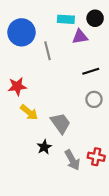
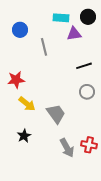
blue circle: (21, 32) -> (20, 30), size x0.6
black star: (44, 147) -> (24, 136), moved

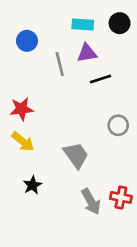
purple triangle: (74, 34) -> (87, 53), moved
black line: (84, 66) -> (100, 79), moved
yellow arrow: (27, 104) -> (23, 142), moved

